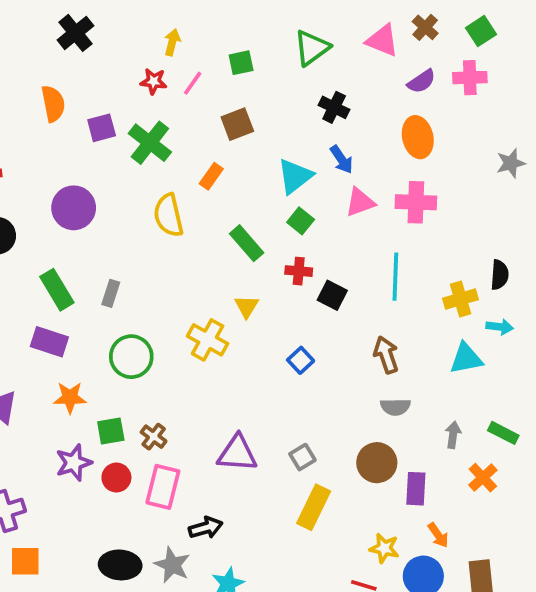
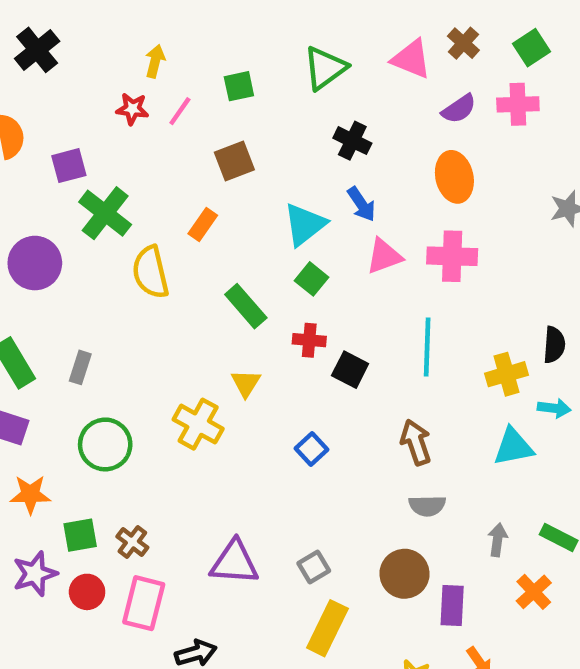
green cross: (150, 143) -> (105, 213), moved

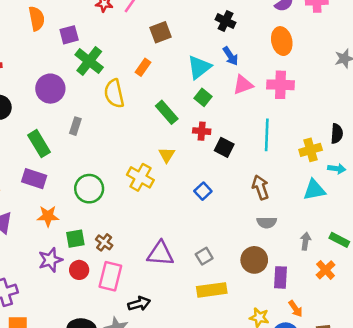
gray rectangle: (80, 367) -> (75, 126), moved
yellow rectangle: (327, 628) -> (212, 290), turned 56

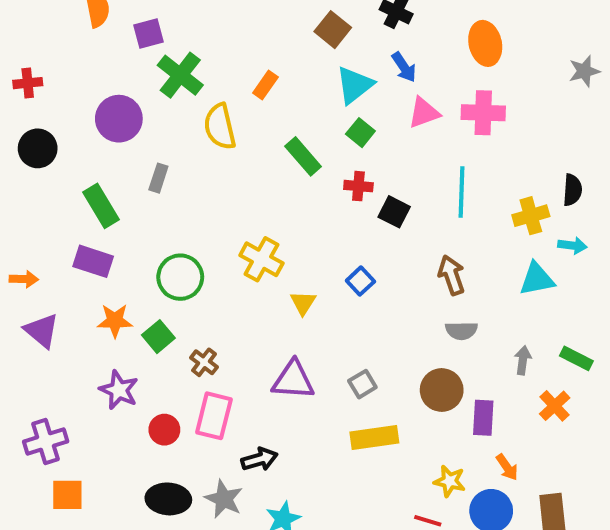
brown square: (160, 32) -> (333, 30), moved, turned -30
yellow triangle: (167, 155) -> (303, 303), moved
green square: (75, 239) -> (158, 337), moved, turned -30
purple star: (50, 260) -> (119, 390), turned -30
red circle: (79, 270) -> (164, 430), moved

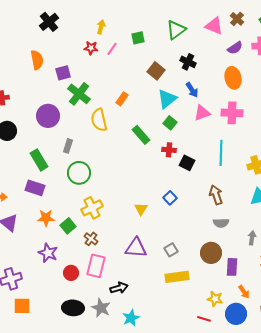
yellow cross: (261, 259) -> (92, 208), moved, turned 35
green circle: (180, 277) -> (79, 173), moved

